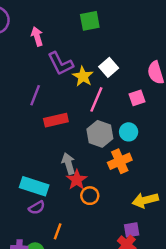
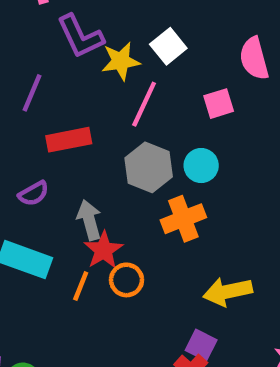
yellow star: (83, 76) -> (121, 61), turned 30
purple semicircle: (37, 208) -> (34, 194), moved
purple square: (132, 230) -> (201, 345), turned 35
orange line: (58, 231) -> (81, 286), moved

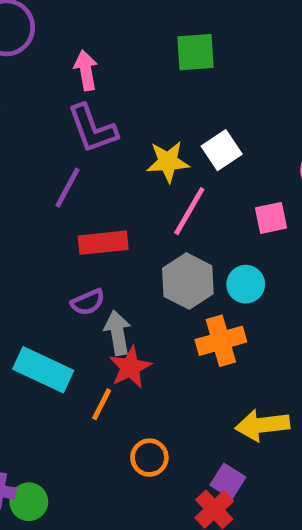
purple L-shape: (80, 36) -> (92, 129), moved
purple semicircle: (34, 194) -> (88, 302), moved
orange circle: (126, 280) -> (149, 458), moved

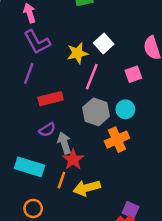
yellow arrow: (262, 425) -> (87, 188), moved
orange circle: (149, 458) -> (33, 208), moved

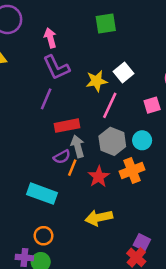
gray arrow: (64, 143) -> (78, 146), moved
red star: (73, 159) -> (99, 177), moved
orange line: (61, 180) -> (72, 168), moved

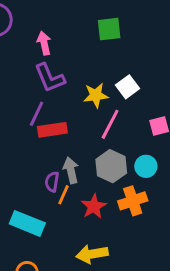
red rectangle: (67, 126) -> (52, 130), moved
purple semicircle: (62, 157) -> (52, 182), turned 126

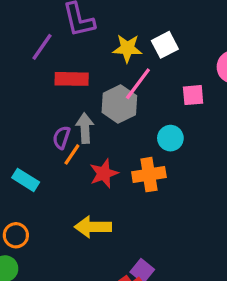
purple line: (37, 114) -> (42, 47), moved
gray hexagon: (111, 166) -> (119, 104), moved
cyan rectangle: (27, 223) -> (26, 180), size x0.7

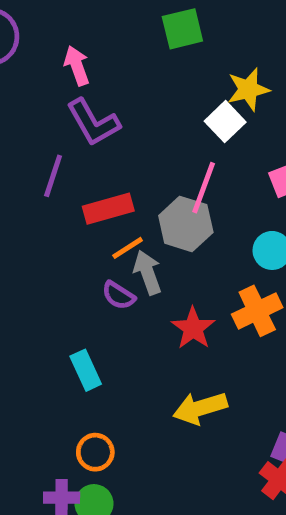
yellow star: (127, 48) -> (248, 89), moved
purple semicircle: (61, 138) -> (118, 295), turned -60
orange line: (72, 154) -> (128, 248), moved, turned 40
cyan rectangle: (26, 180) -> (86, 370), turned 50

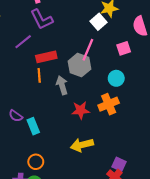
purple line: (53, 176) -> (23, 42), turned 30
orange line: (128, 248) -> (39, 75), moved, turned -64
purple semicircle: (118, 295) -> (16, 116), moved
red star: (193, 328) -> (81, 110), turned 30

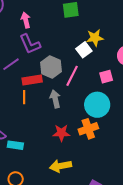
gray hexagon: (80, 65) -> (51, 67), moved
cyan circle: (116, 78) -> (97, 105), size x1.6
gray arrow: (62, 85) -> (55, 99), moved
cyan rectangle: (33, 126) -> (15, 145), turned -63

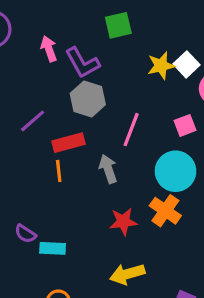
purple L-shape: (30, 44) -> (82, 63), moved
white square: (84, 50) -> (187, 64), moved
gray hexagon: (51, 67) -> (88, 99), moved
orange cross: (88, 129) -> (165, 211), turned -30

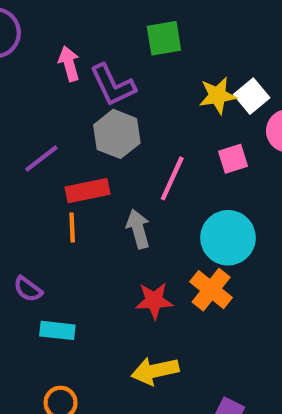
pink square: (185, 125) -> (233, 159), moved
purple semicircle: (25, 234) -> (28, 289), moved

